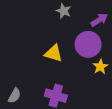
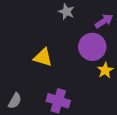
yellow triangle: (54, 53) -> (43, 57), moved

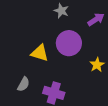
purple circle: (92, 47) -> (69, 43), moved
gray semicircle: (15, 101) -> (23, 84), moved

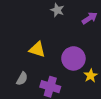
purple circle: (69, 43) -> (73, 58), moved
yellow star: (97, 65) -> (91, 76), moved

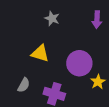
gray star: (57, 10) -> (52, 18), moved
purple arrow: (90, 18) -> (97, 20), turned 126

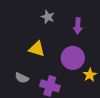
purple arrow: (97, 20) -> (78, 26), moved
gray semicircle: (24, 85) -> (22, 78), turned 88

